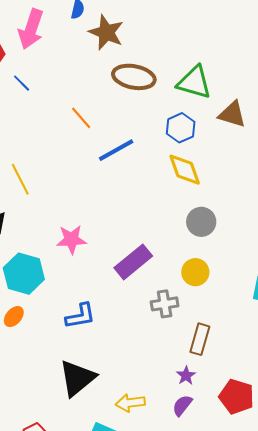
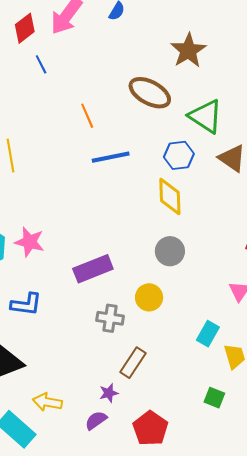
brown star: (106, 32) -> (188, 50), moved
pink star: (71, 240) -> (30, 242), moved

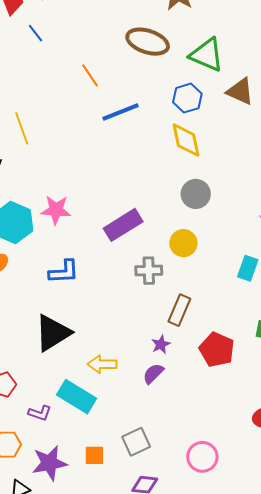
red pentagon: (150, 428) -> (217, 350), moved

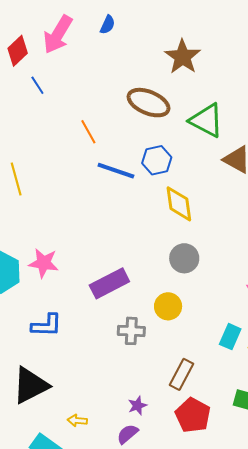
blue hexagon: (187, 98) -> (157, 160), moved
blue line: (121, 112) -> (116, 171), turned 36
brown rectangle: (179, 310) -> (182, 374), moved
yellow arrow: (102, 364) -> (77, 421), size x0.7

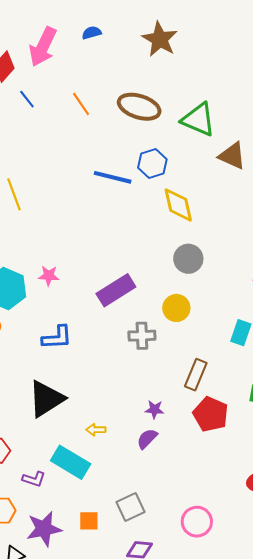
blue semicircle: (108, 25) -> (92, 33), turned -126
brown star: (183, 57) -> (160, 39), moved
orange line: (88, 132) -> (81, 104), moved
pink star: (44, 263) -> (49, 276), size x0.7
purple star: (137, 406) -> (154, 409), turned 30

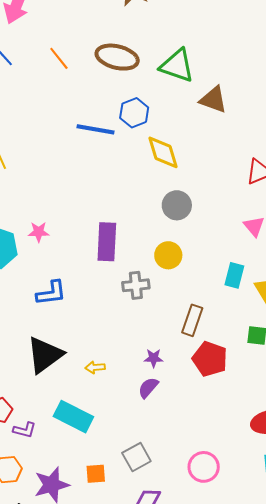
purple rectangle: (116, 290) -> (107, 242), turned -51
yellow arrow: (96, 430) -> (95, 367), moved
purple L-shape: (34, 479) -> (25, 430), moved

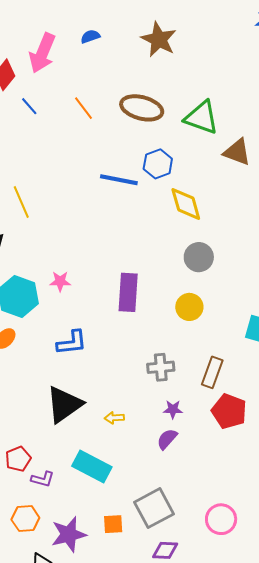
gray cross: (136, 285) -> (161, 367), moved
gray square: (136, 457) -> (154, 508), size x1.4

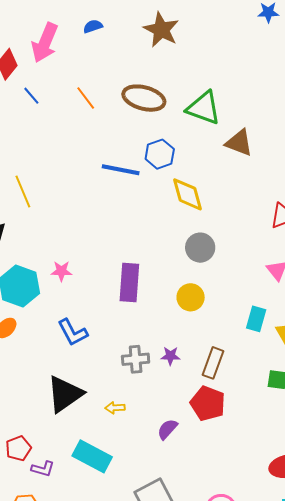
blue L-shape: (72, 343) -> (73, 332), turned 68
gray cross: (161, 367) -> (136, 359), moved
purple star: (173, 409) -> (170, 356), moved
red pentagon: (229, 411) -> (208, 403), moved

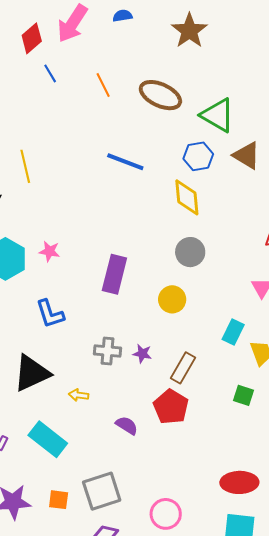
blue hexagon: (160, 154) -> (198, 156), moved
purple semicircle: (167, 429) -> (127, 425), turned 70

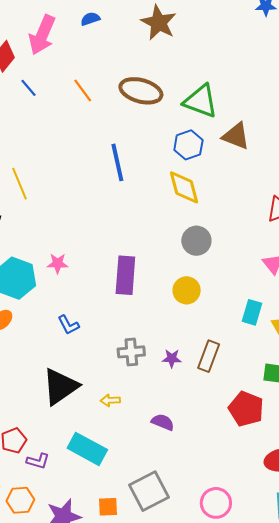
blue line: (125, 162) -> (117, 162), turned 66
blue L-shape: (50, 314) -> (68, 325), size x0.7
purple star: (142, 354) -> (172, 358), moved
red pentagon: (171, 407) -> (246, 409), moved

